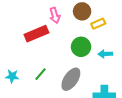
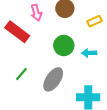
yellow rectangle: (98, 24) -> (94, 21), moved
red rectangle: (36, 34) -> (17, 32), turned 60

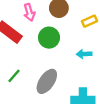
green circle: (64, 45) -> (49, 38), moved

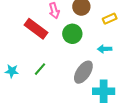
gray ellipse: (47, 81) -> (83, 72), moved

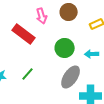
green circle: (72, 34) -> (65, 48), moved

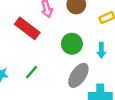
cyan arrow: (92, 54) -> (101, 50), turned -88

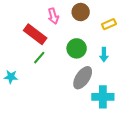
green line: (32, 72) -> (39, 58), moved

